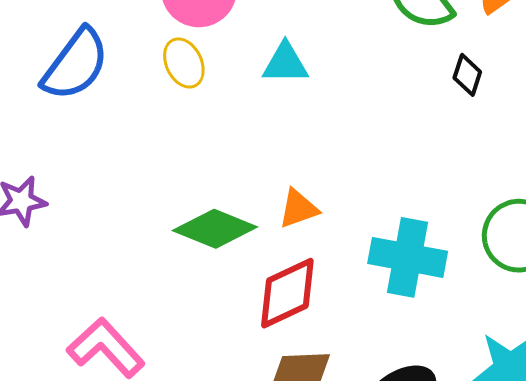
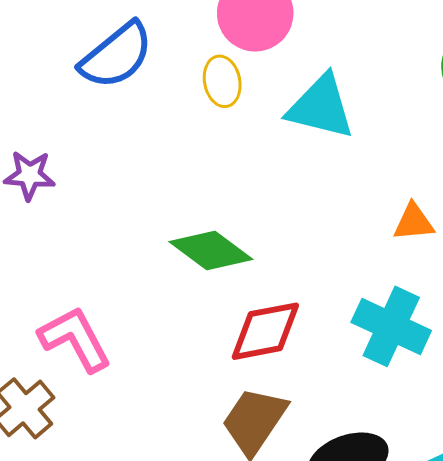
cyan triangle: (285, 63) -> (321, 107), size x1.5
orange triangle: (298, 209) -> (414, 222), moved

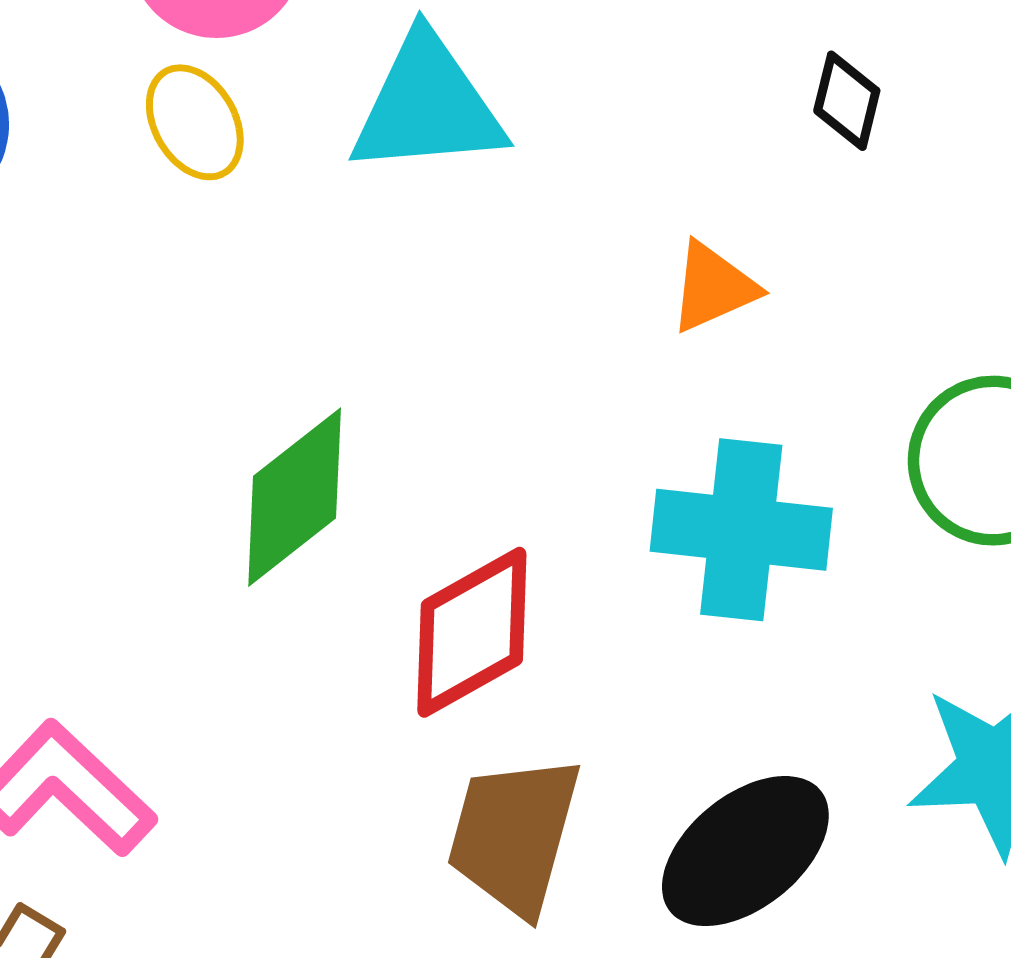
green diamond: (211, 250) -> (295, 497), turned -56

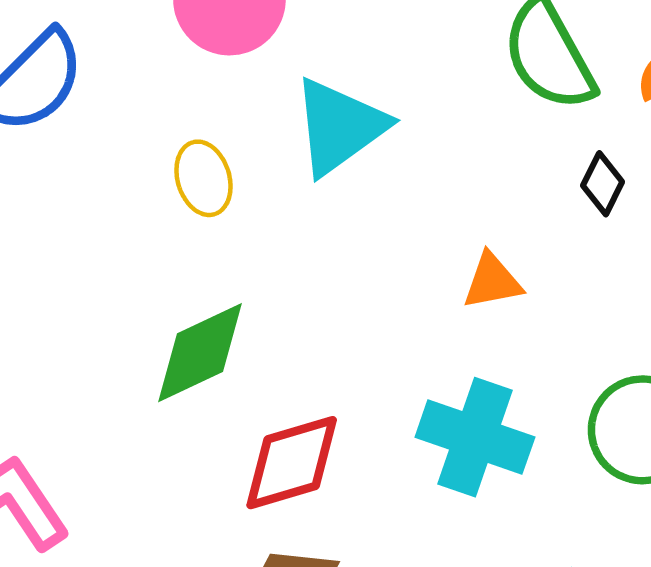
cyan triangle: (428, 105) -> (339, 127), turned -44
yellow ellipse: (195, 122) -> (203, 178), moved

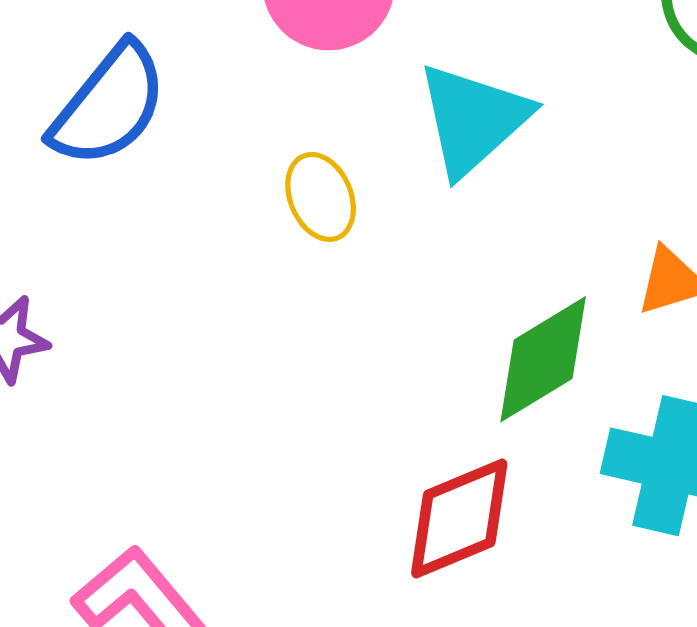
green diamond: (200, 353) -> (543, 359), moved

